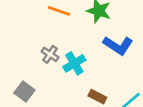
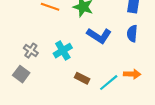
gray cross: (50, 54) -> (31, 51), moved

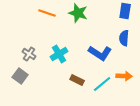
blue L-shape: (99, 36) -> (100, 53), moved

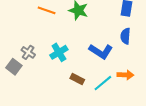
gray square: (20, 76) -> (14, 67), moved

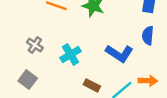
gray cross: (28, 52) -> (35, 45), moved
gray square: (14, 67) -> (28, 80), moved

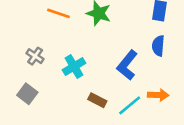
blue L-shape: (119, 53) -> (127, 65), turned 96

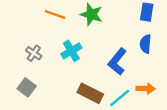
cyan cross: (74, 66) -> (71, 51), moved
brown rectangle: (97, 100) -> (90, 93), size x1.5

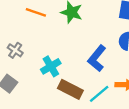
cyan cross: (71, 51) -> (51, 66), moved

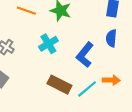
cyan cross: (51, 66) -> (48, 44), moved

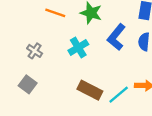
blue L-shape: (85, 55) -> (116, 37), moved

